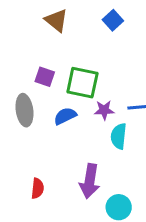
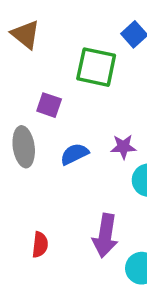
brown triangle: (56, 20) -> (26, 34), moved
green square: (82, 83) -> (96, 67), moved

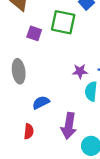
purple square: (49, 105) -> (34, 33), moved
blue semicircle: (74, 154) -> (41, 102), moved

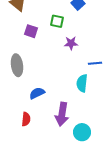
green square: (63, 22) -> (57, 21), size x0.6
purple star: (80, 71) -> (71, 43), moved

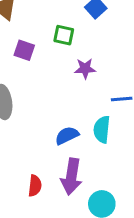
blue semicircle: (37, 93) -> (67, 135), moved
red semicircle: (26, 119) -> (35, 186), moved

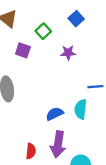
green square: (64, 35) -> (43, 31), moved, turned 35
purple star: (85, 69) -> (68, 53), moved

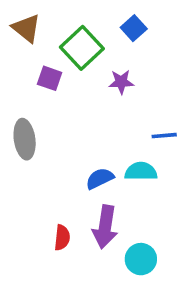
green square: (43, 31) -> (82, 48), size x1.6
cyan semicircle: (81, 109) -> (141, 171), turned 84

